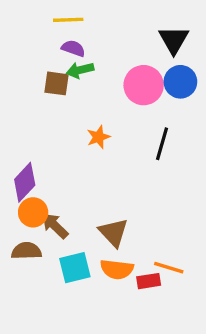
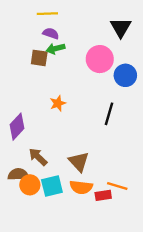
blue circle: (180, 82) -> (125, 75), moved
orange star: (98, 137) -> (58, 103), moved
black line: (162, 144) -> (109, 114), moved
orange circle: (33, 212) -> (30, 185), moved

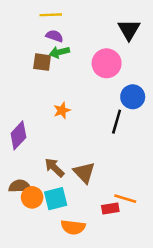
blue circle: (125, 75) -> (133, 97), moved
brown arrow: (38, 157) -> (54, 168), moved
orange semicircle: (81, 187) -> (73, 227), moved

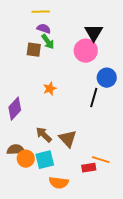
black triangle: (129, 30) -> (94, 33), moved
green arrow: (59, 52) -> (48, 42), turned -112

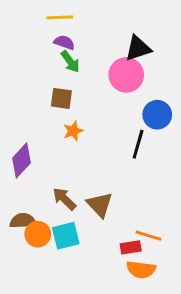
black triangle: (94, 33) -> (138, 48), turned 42
brown square: (34, 50) -> (61, 98), moved
orange semicircle: (59, 183) -> (141, 270), moved

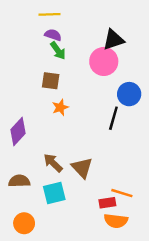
orange circle: (38, 234) -> (24, 223), moved

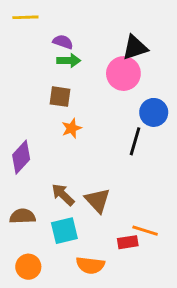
yellow line: (49, 14) -> (25, 17), moved
green arrow: (58, 51) -> (69, 61), turned -54
orange semicircle: (116, 221) -> (90, 265), moved

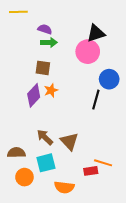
purple diamond: (21, 157) -> (34, 95), moved
orange circle: (28, 267) -> (24, 177), moved

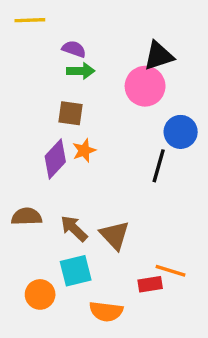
brown semicircle: (16, 153) -> (27, 217), moved

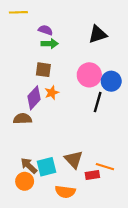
pink circle: (145, 86) -> (89, 75), moved
brown semicircle: (27, 217) -> (23, 119), moved
brown arrow: (74, 228) -> (29, 166), moved
brown triangle: (115, 235) -> (74, 159), moved

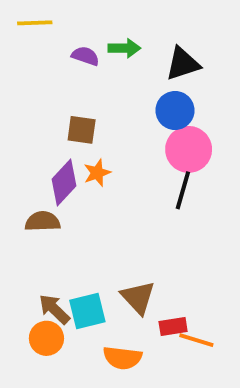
green arrow: (50, 44) -> (124, 48), moved
pink circle: (89, 75) -> (189, 149), moved
blue circle: (111, 81) -> (175, 110), moved
orange line: (105, 167) -> (196, 340), moved

